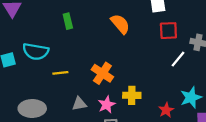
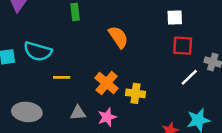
green rectangle: (68, 21) -> (75, 12), moved
orange semicircle: (120, 24) -> (118, 37), moved
yellow cross: (132, 95) -> (136, 93), moved

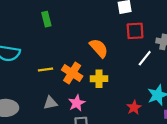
green rectangle: (75, 12) -> (46, 19), moved
orange semicircle: (118, 37) -> (99, 48), moved
yellow line: (62, 77) -> (45, 69), moved

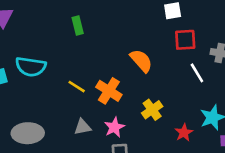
white line: (145, 58) -> (197, 73), turned -70
yellow line: (45, 69) -> (77, 87), turned 40
yellow cross: (99, 79) -> (152, 110), moved, turned -35

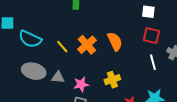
cyan semicircle: (31, 67) -> (30, 39), moved
orange cross: (109, 91) -> (87, 45), moved
gray ellipse: (28, 133) -> (34, 71), moved

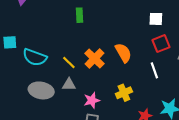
red square: (151, 36) -> (161, 44), turned -30
white line: (153, 62) -> (154, 70), moved
gray triangle: (58, 77) -> (69, 85), moved

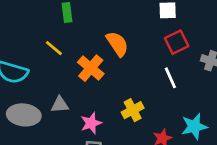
orange semicircle: (123, 53) -> (117, 44), moved
yellow line: (69, 63) -> (54, 48), moved

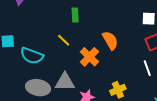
gray triangle: (60, 105) -> (65, 82), size x1.5

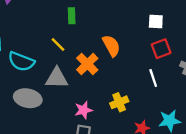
gray triangle: (65, 82) -> (57, 78), moved

